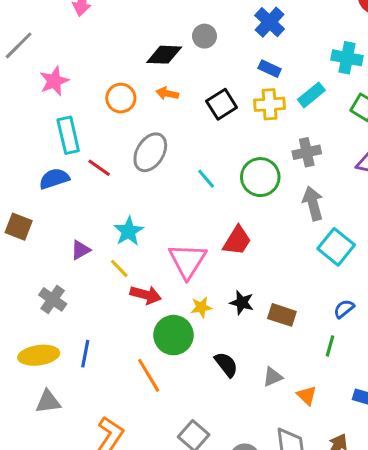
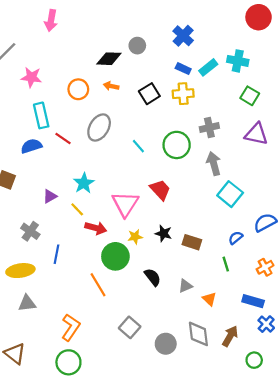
pink star: (54, 81) -> (31, 77), turned 30
cyan rectangle: (311, 95) -> (208, 67), moved
red trapezoid: (237, 241) -> (160, 190), turned -75
green line: (330, 346) -> (226, 264), turned -32
blue line: (85, 354) -> (56, 254), moved

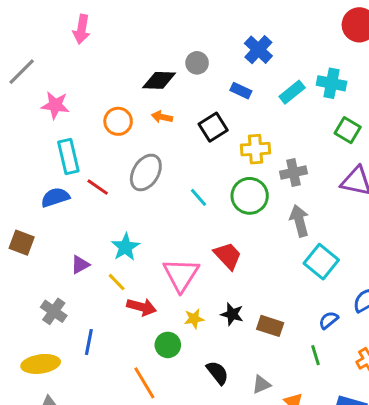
blue rectangle: (183, 69) -> (241, 91), moved
yellow cross: (183, 94) -> (255, 149), moved
green circle: (115, 256) -> (168, 345), size x0.7

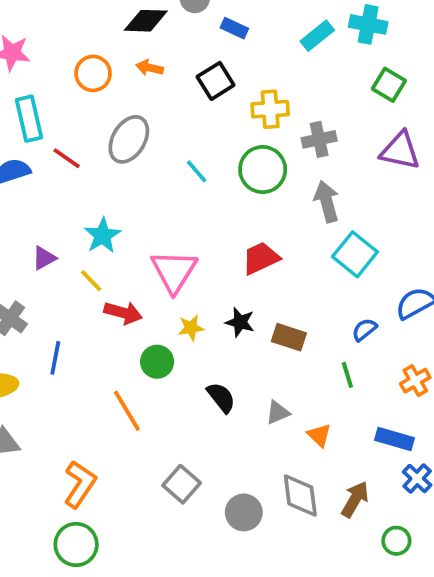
blue rectangle: (241, 91) -> (234, 28), moved
red trapezoid: (228, 256) -> (261, 258), moved, turned -72

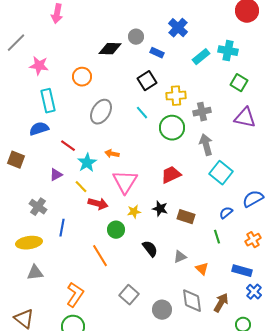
orange arrow: (150, 68) -> (112, 154), moved
red line: (67, 158) -> (68, 146), moved
cyan line: (197, 171) -> (142, 113), moved

